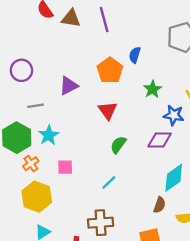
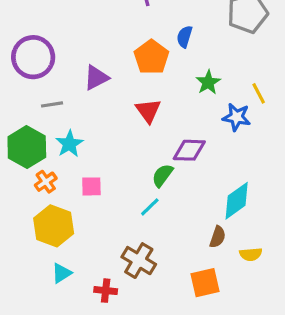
purple circle: (21, 70) -> (33, 57), size x1.4
purple diamond: (160, 140) -> (189, 150), moved
green semicircle: (118, 145) -> (162, 175), moved
brown cross: (101, 223) -> (139, 261), turned 35

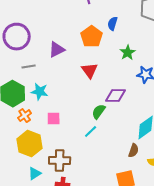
cyan star: (69, 144) -> (40, 92), turned -30
brown cross: (139, 261) -> (60, 161), moved, turned -30

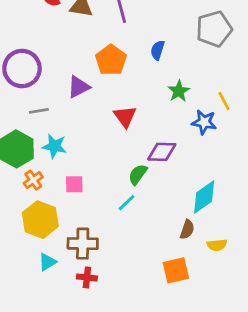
orange pentagon: (92, 37) -> (111, 60), moved

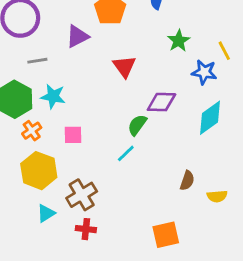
cyan diamond: (204, 197) -> (210, 118), moved
brown cross: (83, 244) -> (82, 195), turned -32
orange square: (176, 270) -> (166, 235), moved

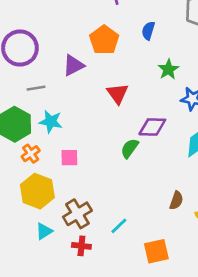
cyan line: (126, 153) -> (119, 226), moved

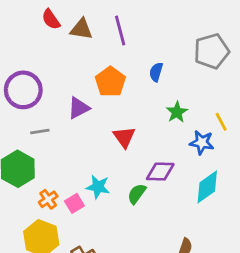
cyan star: (51, 122) -> (98, 187), moved
orange cross: (31, 154) -> (48, 199), moved
pink square: (69, 158) -> (74, 203), turned -30

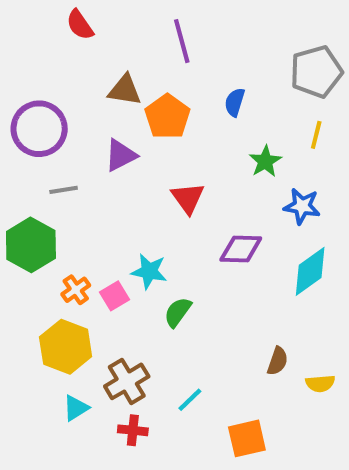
brown triangle: (81, 29) -> (125, 90), moved
yellow line: (221, 122) -> (316, 135), moved, turned 42
green semicircle: (137, 194) -> (178, 312), moved

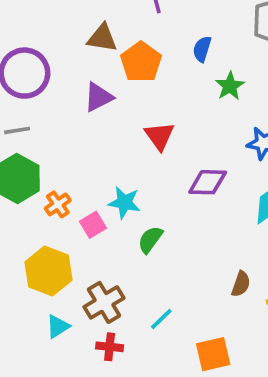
green star: (265, 161) -> (230, 86), moved
gray line: (64, 190) -> (17, 130), moved
orange cross: (76, 290) -> (58, 204), moved

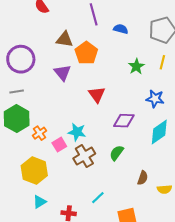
blue semicircle: (202, 49) -> (121, 29), moved, turned 88
purple triangle: (98, 97) -> (62, 73), turned -42
green semicircle: (150, 240) -> (117, 153), moved
brown cross: (104, 302) -> (84, 156), moved

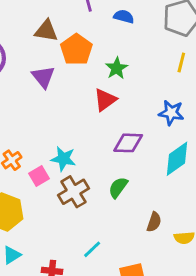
green star: (136, 66) -> (117, 68), moved
red triangle: (97, 95) -> (105, 100), moved, turned 30

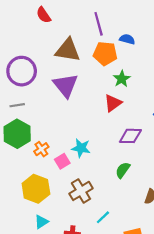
brown triangle: (46, 31) -> (68, 50), size x1.4
orange pentagon: (76, 50) -> (105, 53), moved, turned -30
purple triangle: (43, 77) -> (66, 85), size x1.4
brown cross: (74, 192) -> (81, 191), moved

